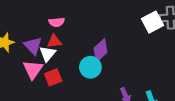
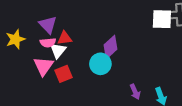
pink semicircle: (57, 22) -> (48, 43), moved
white square: (152, 22) -> (162, 19), turned 30
purple triangle: (33, 46) -> (48, 25), moved

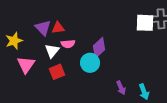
red triangle: (65, 38) -> (58, 28), moved
pink semicircle: (48, 43) -> (68, 44), moved
pink triangle: (43, 66) -> (26, 65), moved

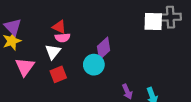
purple triangle: (43, 28) -> (13, 27), moved
red triangle: (58, 28) -> (59, 27), turned 32
pink semicircle: (68, 44) -> (63, 38), moved

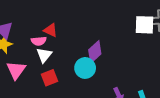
pink semicircle: (63, 38) -> (39, 41), moved

